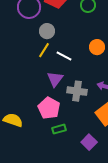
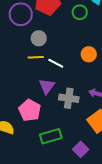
yellow line: (44, 50) -> (36, 57), turned 56
pink pentagon: (49, 108) -> (30, 110), moved
green rectangle: (59, 129) -> (51, 136), size x1.5

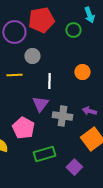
yellow line: (36, 57) -> (14, 75), moved
white line: (56, 63) -> (49, 81), turned 63

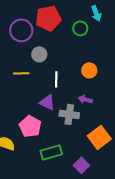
purple triangle: (40, 104) -> (47, 102), turned -42
purple arrow: (89, 111) -> (85, 99), moved

